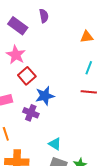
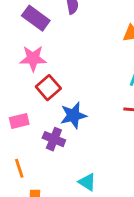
pink star: (16, 55) -> (33, 58), turned -30

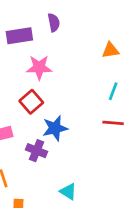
purple rectangle: (36, 18) -> (19, 36), turned -45
pink star: (33, 58) -> (39, 67), moved

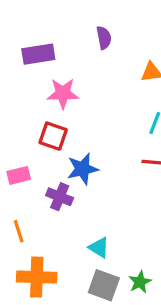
purple semicircle: (54, 23) -> (104, 38), moved
red square: (31, 102) -> (53, 136), turned -30

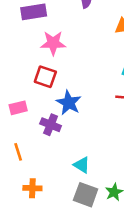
blue star: (83, 169) -> (69, 103), turned -30
orange cross: (37, 277) -> (32, 188), size x0.6

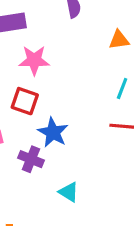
cyan triangle: (82, 165) -> (69, 192), moved

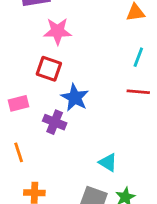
cyan triangle: (69, 192) -> (108, 162), moved

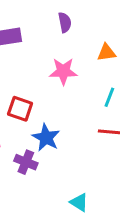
pink star: (58, 31) -> (63, 71), moved

